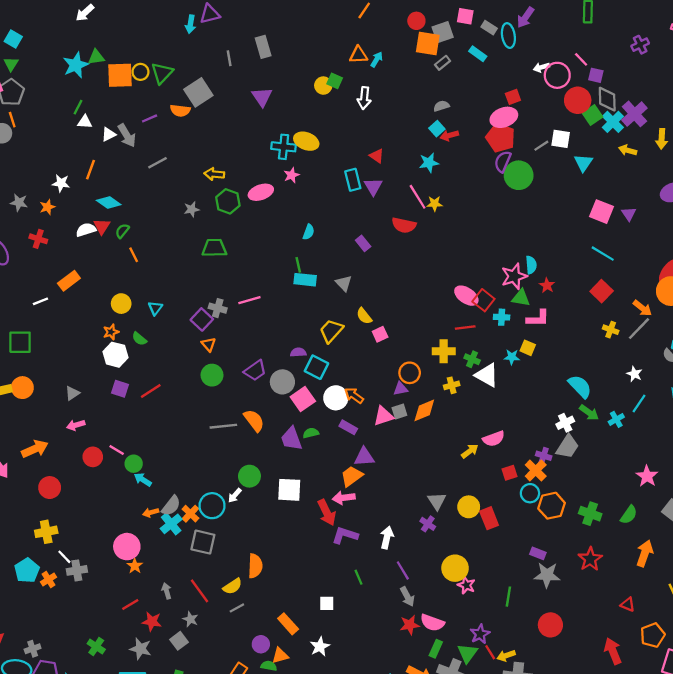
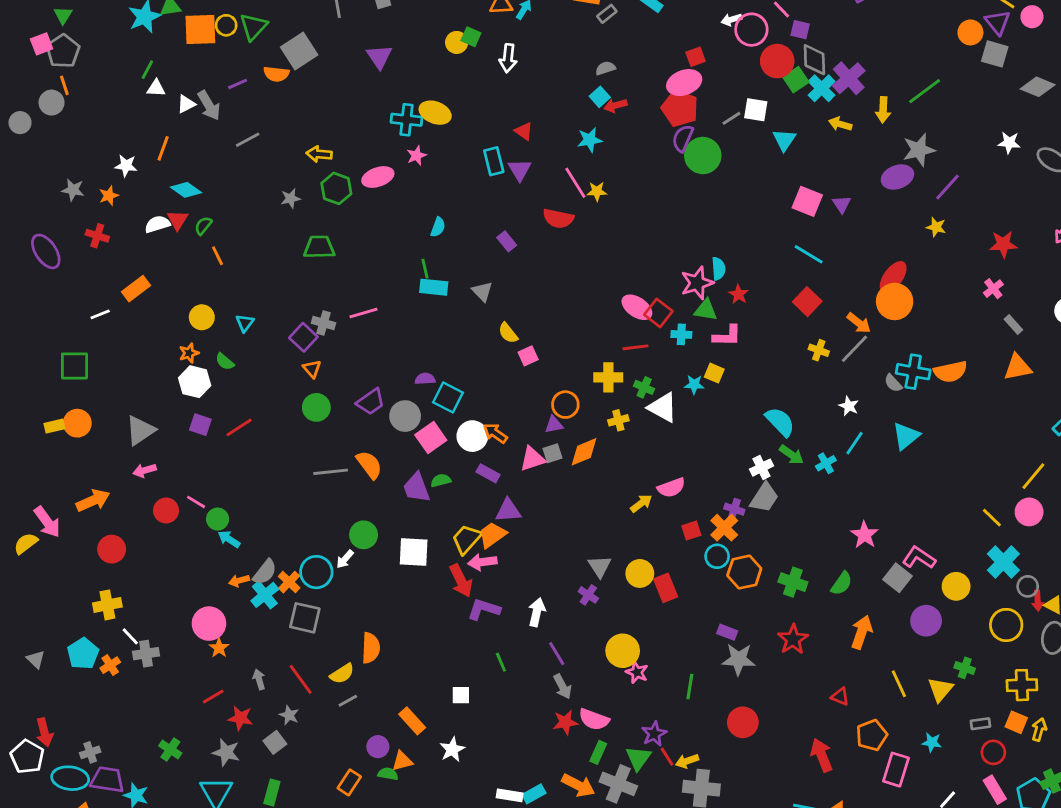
yellow trapezoid: (331, 331) -> (467, 539), moved
gray triangle: (72, 393) -> (140, 430), size x1.6

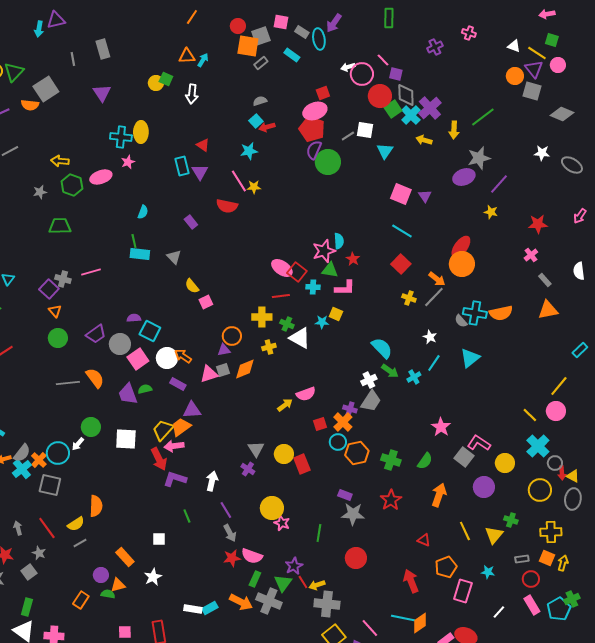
yellow ellipse: (435, 113) -> (141, 132), turned 70

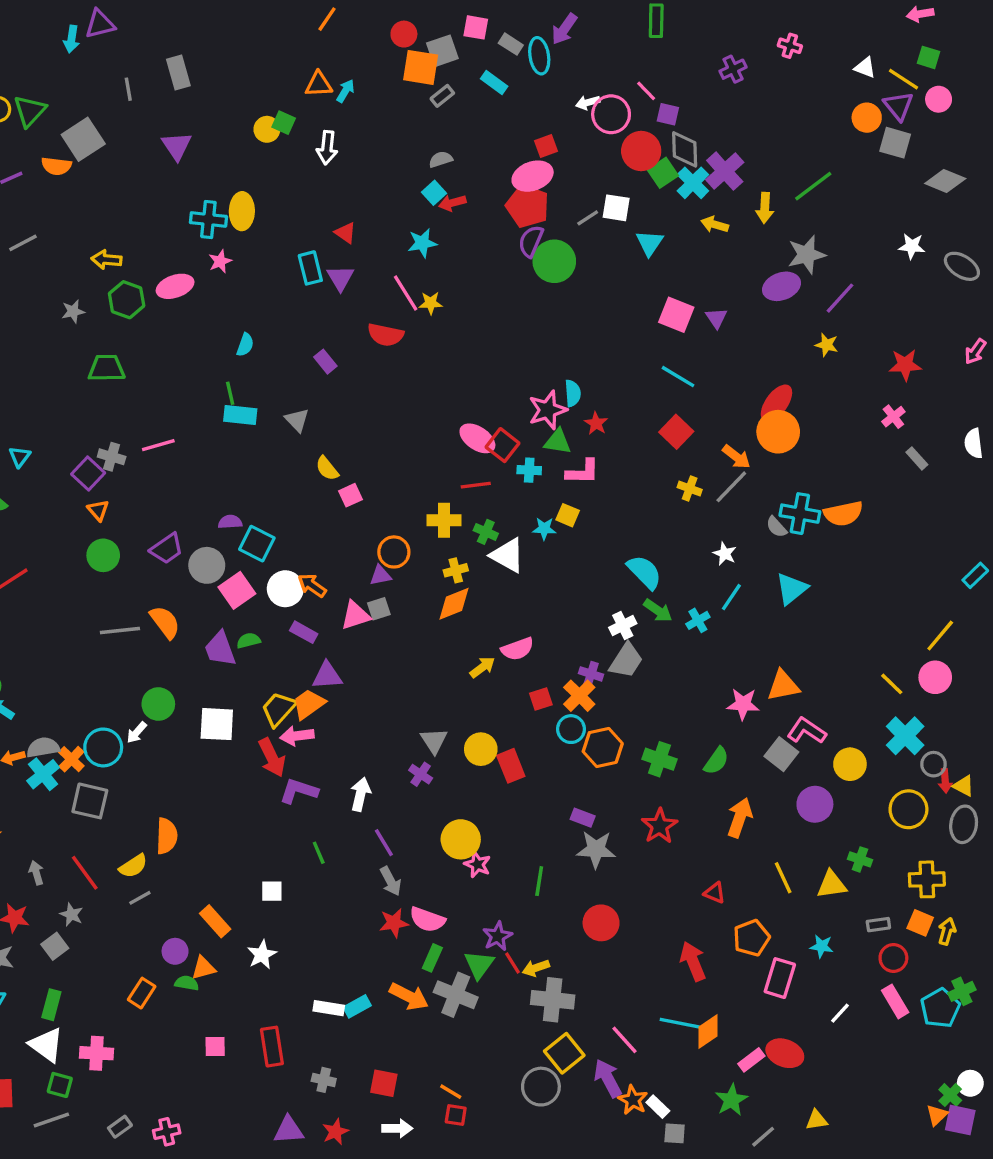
orange triangle: (548, 310) -> (783, 686), moved
orange diamond: (245, 369) -> (454, 604), moved
pink star: (441, 427) -> (743, 704), turned -30
gray semicircle: (22, 453) -> (43, 747), turned -138
yellow triangle: (494, 535) -> (832, 884), turned 42

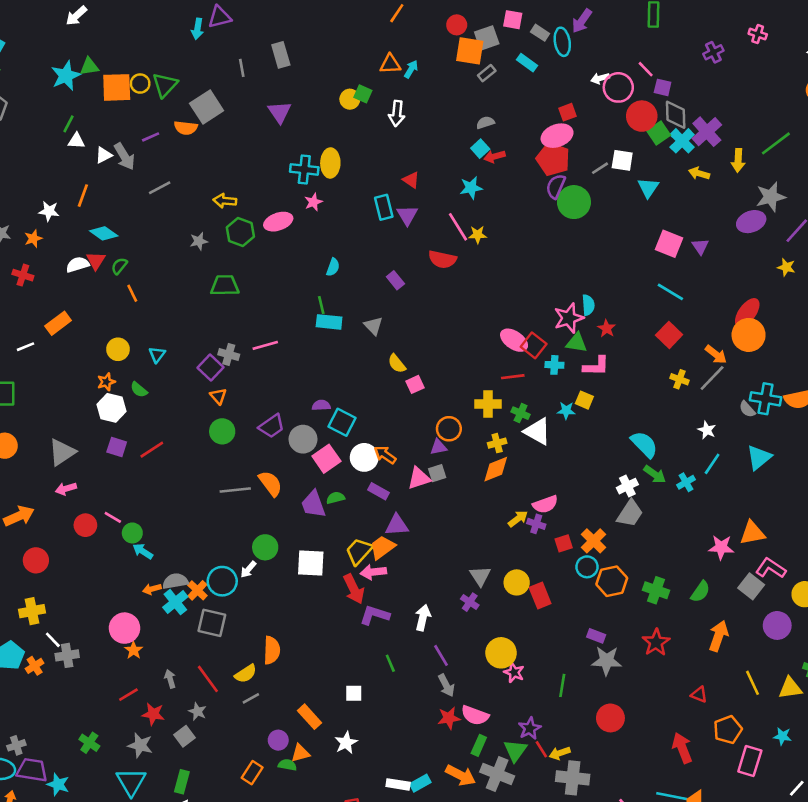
purple cross: (591, 674) -> (536, 524), moved

